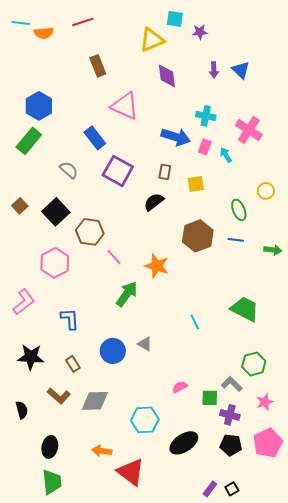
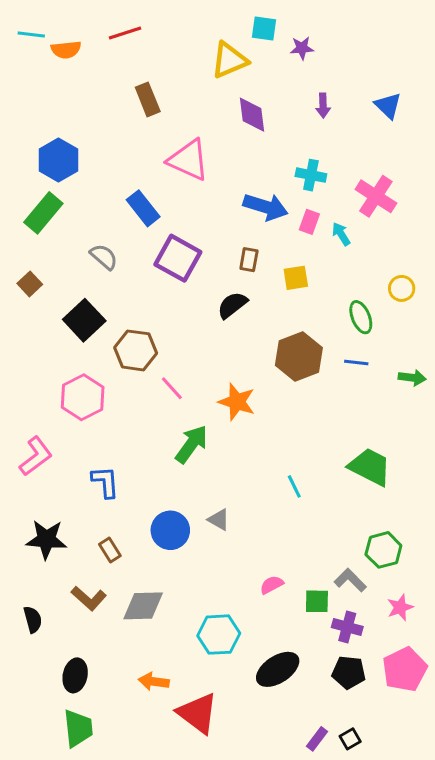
blue triangle: (241, 70) -> (388, 106), moved
brown square: (20, 206) -> (30, 284), moved

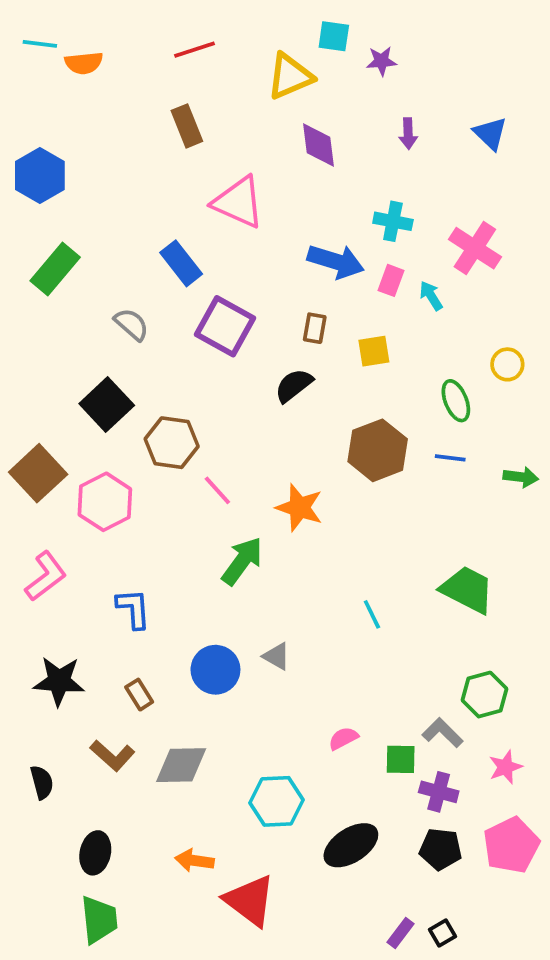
red line: (125, 33) -> (194, 50), moved
blue hexagon: (58, 160) -> (40, 176), moved
brown square: (30, 284) -> (38, 473), moved, size x1.8

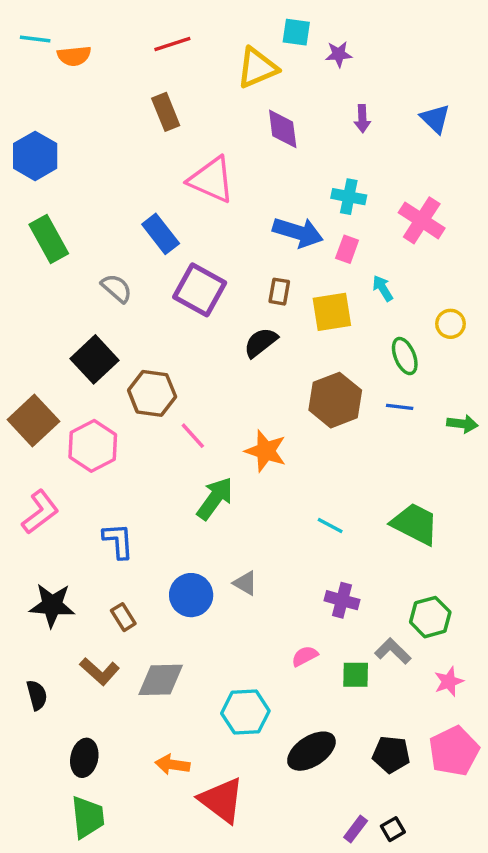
green rectangle: (55, 269) -> (49, 239), turned -69
cyan arrow: (431, 296) -> (383, 288), moved
yellow square: (374, 351) -> (332, 312), size x1.4
cyan line: (372, 614) -> (330, 526), moved, turned -36
purple cross: (439, 792) -> (342, 600), moved

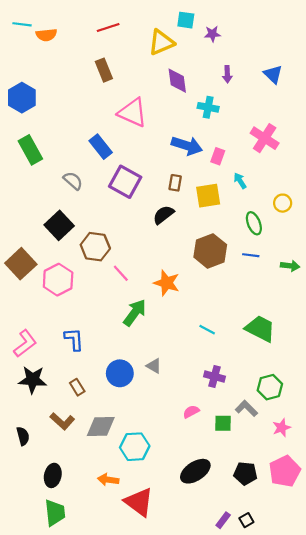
cyan cross: (349, 197) -> (208, 107), moved
pink L-shape: (40, 512) -> (25, 344), moved
cyan hexagon: (245, 712) -> (135, 447), moved

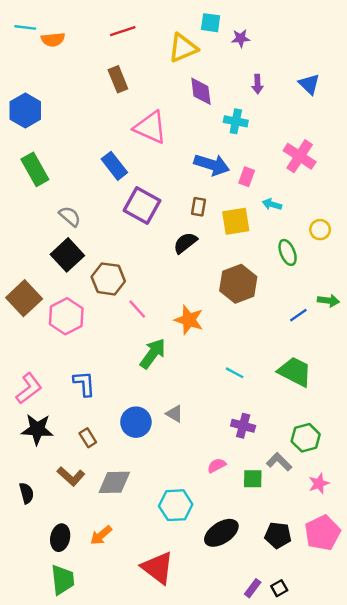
gray semicircle: (73, 181) -> (70, 216), moved
cyan arrow: (240, 181) -> (272, 204), turned -42
blue line: (251, 255) -> (298, 315), moved, turned -42
cyan hexagon: (135, 447) -> (176, 505), moved
orange arrow: (108, 480) -> (101, 535), moved, turned -48

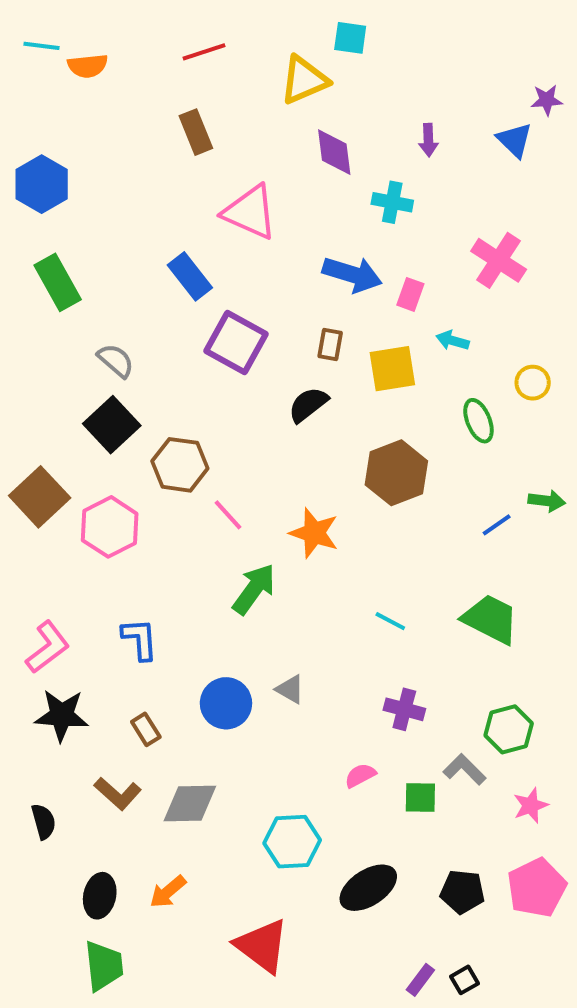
purple star: (241, 38) -> (547, 100), moved

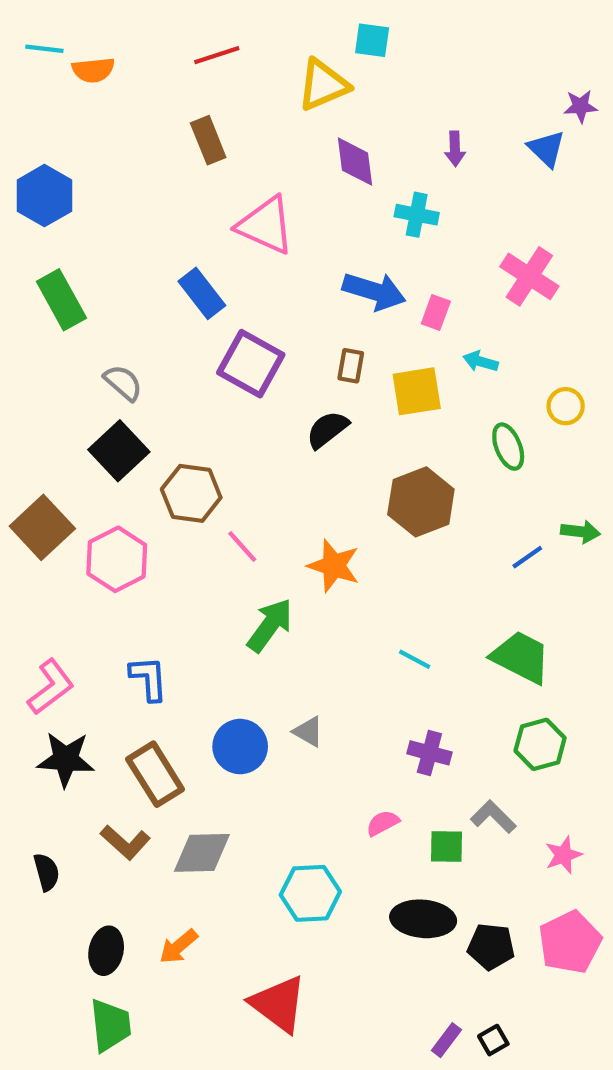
brown rectangle: (146, 729) -> (155, 774), size x1.8
green hexagon: (509, 729) -> (540, 744), moved
black ellipse: (368, 888) -> (423, 919), moved, turned 38

